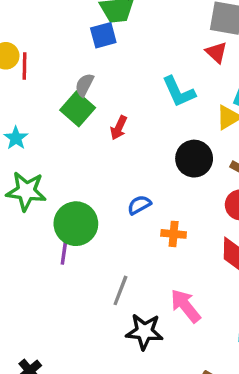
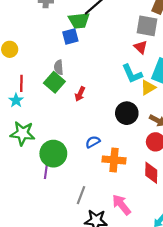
red line: (24, 66) -> (21, 83), moved
gray semicircle: (84, 85) -> (59, 67), turned -32
cyan L-shape: (179, 92) -> (132, 74), moved
orange cross: (174, 234) -> (114, 160), size x1.5

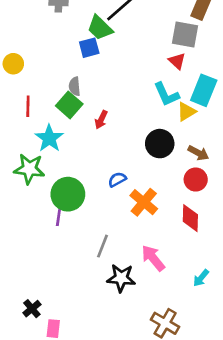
green trapezoid: (79, 21) -> (100, 28), turned 50
cyan star: (16, 100) -> (49, 138), moved, size x1.5
orange cross: (114, 160) -> (144, 202), turned 35

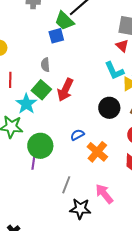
green square: (69, 105) -> (41, 90), moved
red arrow: (101, 120) -> (65, 90), size x1.6

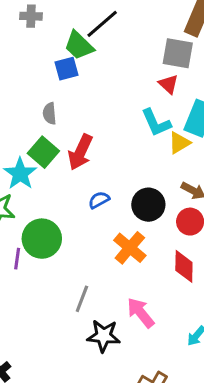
black circle: (109, 108) -> (148, 205), moved
blue semicircle: (77, 135) -> (99, 200), moved
purple line: (33, 163) -> (17, 259), moved

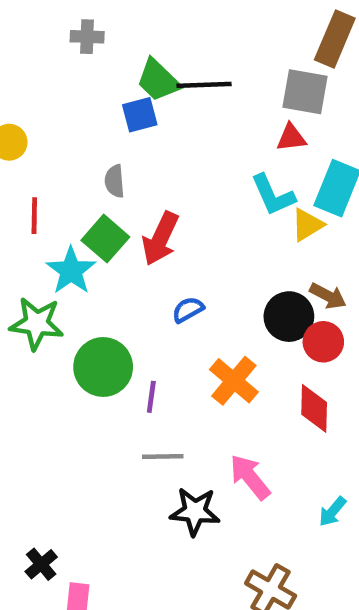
black line: (102, 24) -> (204, 85), moved, turned 39
red triangle: (168, 84) -> (291, 138), turned -50
black circle: (148, 205) -> (289, 317), moved
purple line: (17, 259) -> (151, 397), moved
gray line: (82, 299) -> (163, 456), turned 68

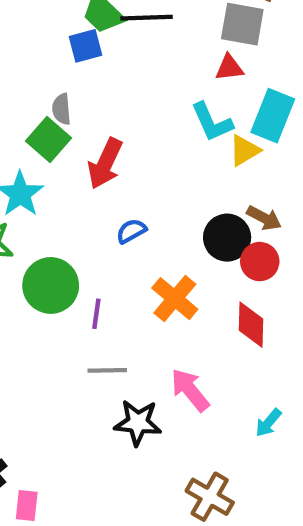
green square: (105, 239) -> (48, 140), moved

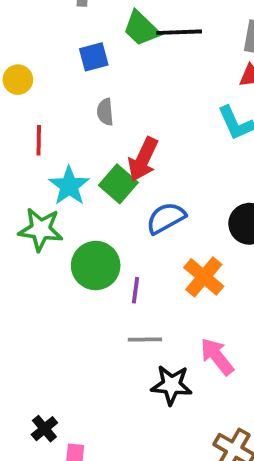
blue square: (86, 46) -> (94, 57), moved
green square: (48, 140) -> (118, 184), moved
blue semicircle: (131, 231) -> (166, 218), size x1.5

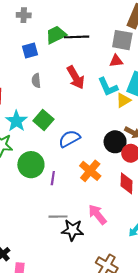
green trapezoid: (141, 28) -> (56, 35), turned 110
red arrow: (143, 159) -> (76, 77), moved, turned -55
gray line: (145, 339) -> (58, 217), moved

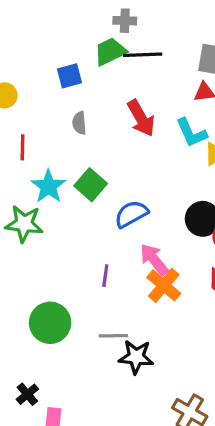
gray cross: (24, 15) -> (125, 21), moved
green circle: (31, 165) -> (50, 323), moved
orange cross: (90, 171) -> (164, 285), moved
pink arrow: (97, 214) -> (154, 259), moved

